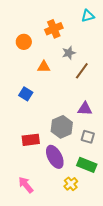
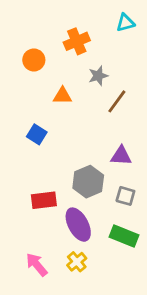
yellow cross: (71, 184) -> (77, 262), moved

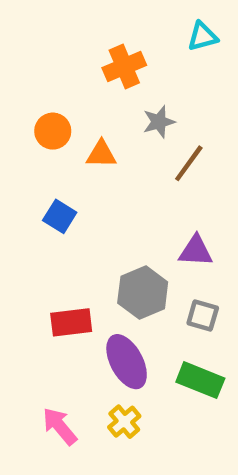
orange circle: (34, 60) -> (53, 131), moved

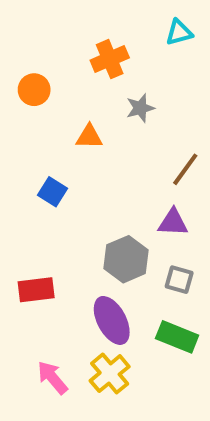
orange circle: (53, 131) -> (34, 90), moved
brown line: (189, 163) -> (185, 169), moved
red rectangle: (71, 322) -> (36, 290), moved
yellow cross: (124, 422) -> (110, 374), size x1.4

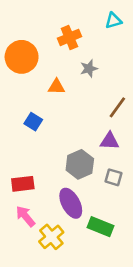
orange circle: (34, 90) -> (22, 57), size x1.6
green rectangle: (177, 337) -> (101, 227), moved
yellow cross: (110, 374) -> (51, 237), moved
pink arrow: (52, 378) -> (25, 216), moved

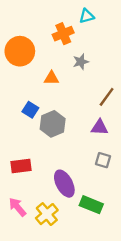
cyan triangle: (113, 21) -> (87, 16), moved
gray hexagon: (80, 164) -> (53, 124), moved
pink arrow: (25, 216) -> (17, 207), moved

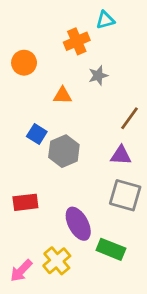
orange circle: (20, 51) -> (24, 63), size x0.7
gray square: (103, 160) -> (125, 195), size x1.6
pink arrow: (17, 207) -> (21, 271), moved, turned -96

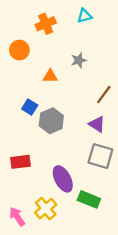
orange cross: (77, 41) -> (46, 24), moved
purple triangle: (121, 155) -> (97, 124), turned 30
pink arrow: (21, 271) -> (17, 217), turned 102

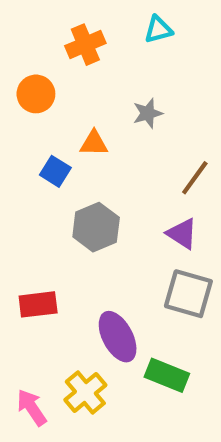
blue square: (30, 107) -> (55, 171), moved

